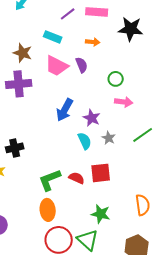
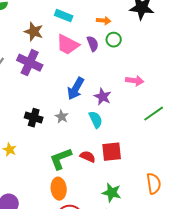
green circle: (116, 79) -> (114, 40), moved
purple cross: (19, 84) -> (30, 63), turned 30
gray star: (109, 138) -> (62, 117), moved
black cross: (15, 148) -> (34, 118), moved, turned 30

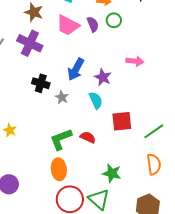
green line: (154, 114) -> (154, 131), moved
black cross: (34, 118) -> (41, 83), moved
red square: (112, 152) -> (122, 121), moved

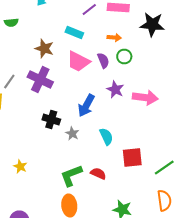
pink arrow: (135, 61) -> (145, 98), size x1.4
purple star: (103, 77) -> (115, 90), moved

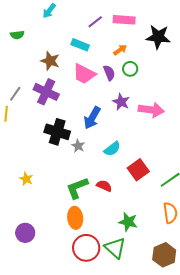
orange arrow: (114, 38) -> (120, 50), turned -40
black cross: (51, 120) -> (57, 132), size x1.4
cyan semicircle: (106, 136) -> (112, 149), turned 78
red square: (132, 158) -> (138, 170), turned -30

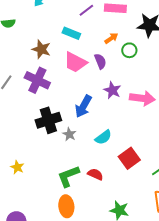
green circle: (130, 69) -> (129, 50), moved
black cross: (57, 132) -> (48, 120), turned -35

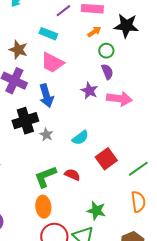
orange arrow: (111, 38) -> (94, 32), moved
purple semicircle: (100, 61) -> (107, 72), moved
blue arrow: (83, 106) -> (46, 96), moved, turned -45

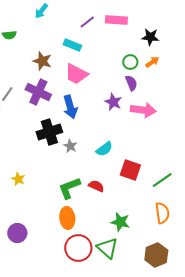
black star: (126, 26) -> (150, 37), size x0.7
orange arrow: (94, 32) -> (152, 62), moved
red square: (106, 159) -> (130, 170), turned -35

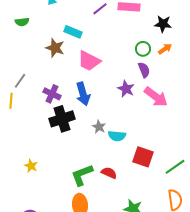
cyan rectangle: (72, 45) -> (73, 32), moved
purple cross: (38, 92) -> (52, 94), moved, size x0.7
pink arrow: (143, 110) -> (156, 97), turned 30
gray star: (70, 146) -> (99, 127), moved
cyan semicircle: (104, 149) -> (117, 136), turned 42

